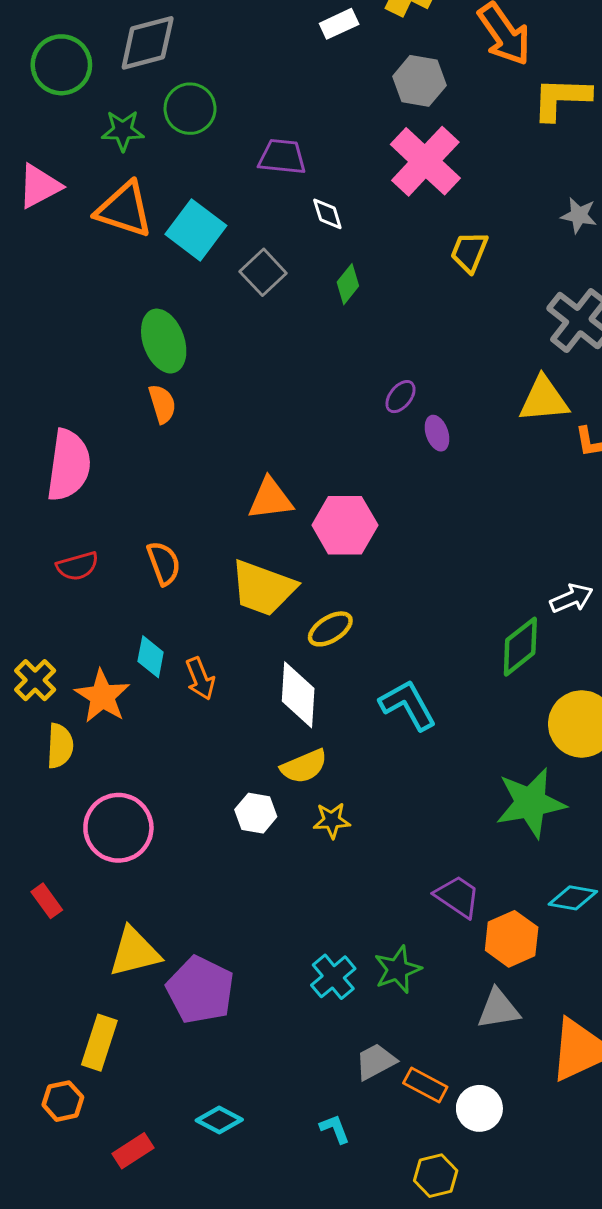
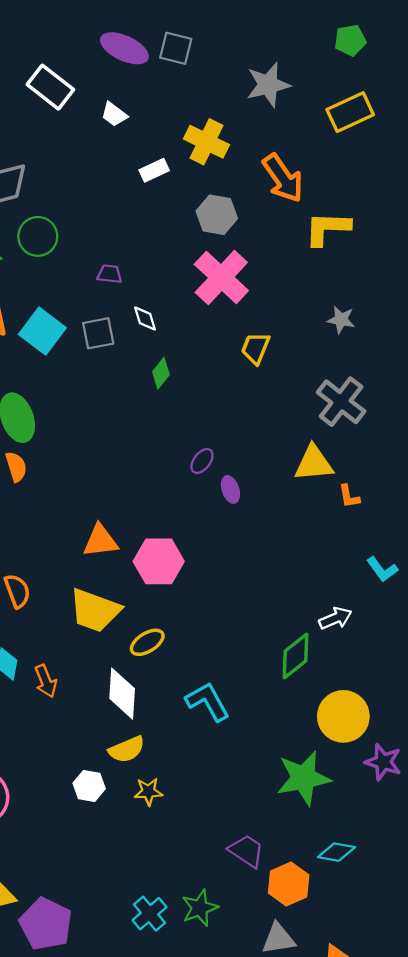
purple trapezoid: (282, 157) -> (110, 274), size x0.7
gray square: (263, 272) -> (98, 333), moved, turned 32

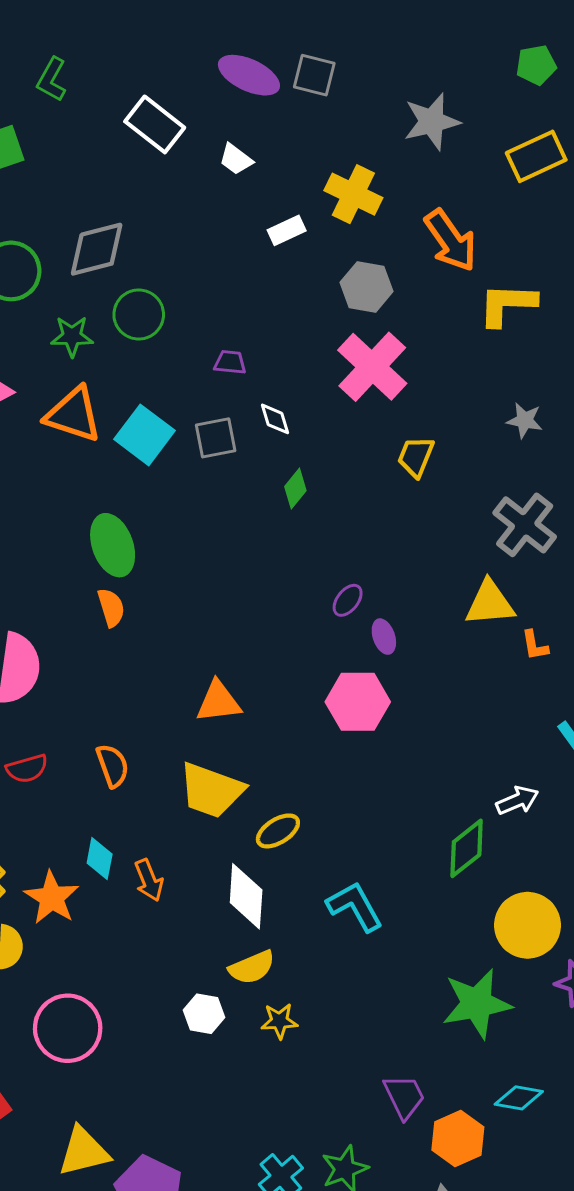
pink hexagon: (159, 561) -> (358, 702), moved
purple trapezoid: (246, 851) -> (404, 1096), turned 30

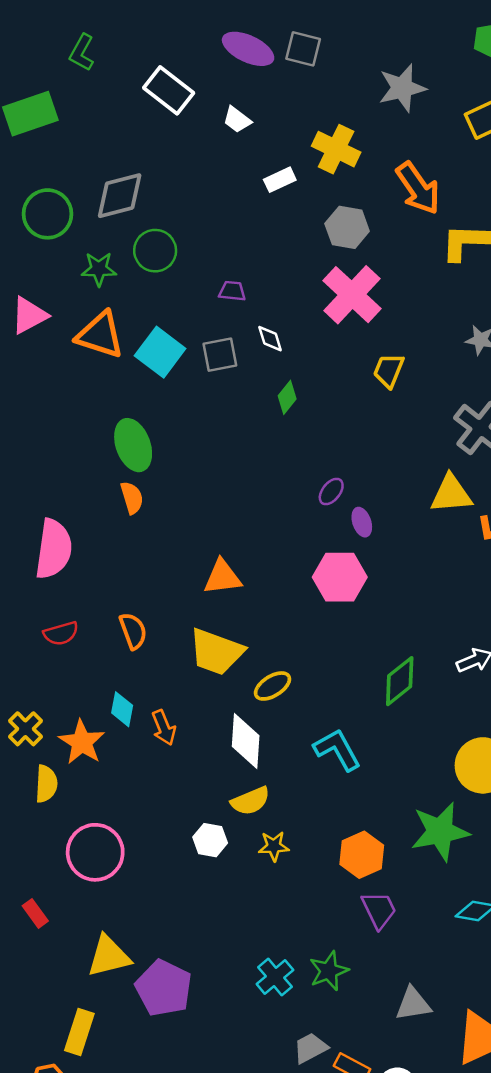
green diamond: (467, 848) -> (400, 681), moved
orange hexagon: (458, 1138) -> (362, 855), moved

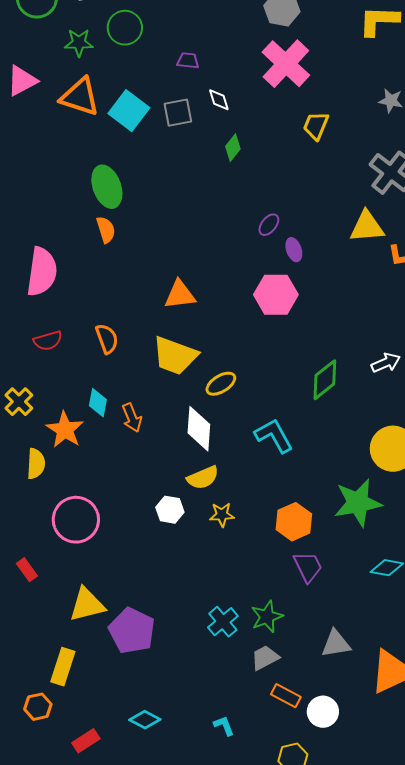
yellow cross: (25, 729) -> (19, 402), moved
gray trapezoid: (310, 1048) -> (265, 658), moved

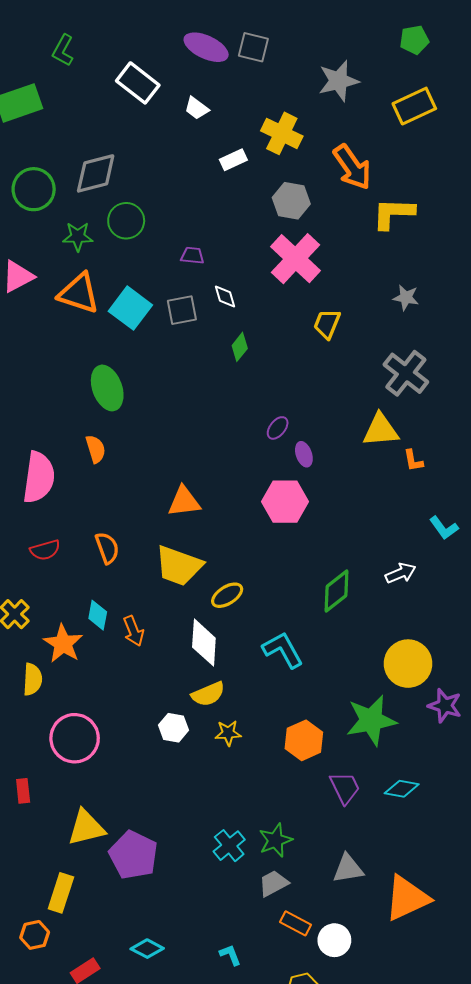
orange semicircle: (106, 230) -> (96, 449), moved
purple trapezoid: (308, 567) -> (345, 788), moved
red rectangle: (27, 570) -> (23, 791), turned 30

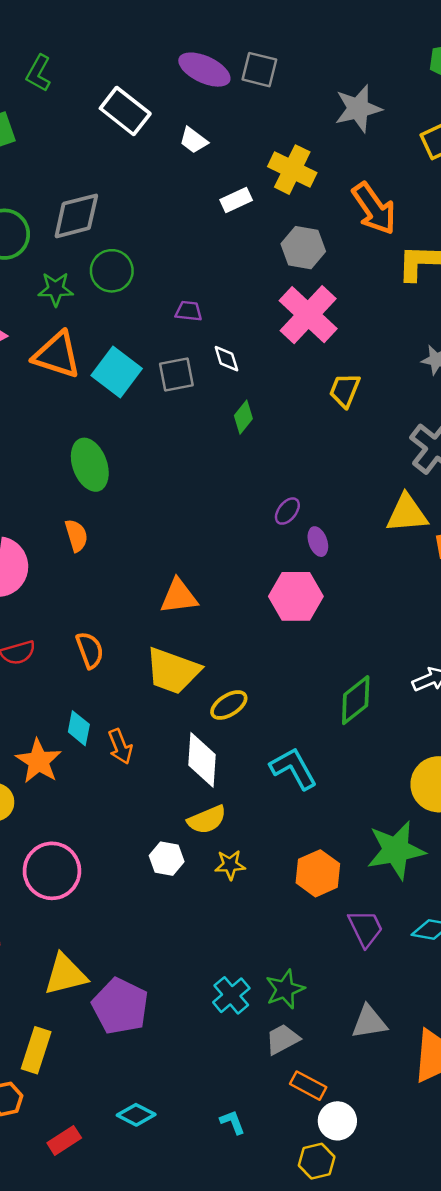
white circle: (334, 940) -> (337, 1121), moved

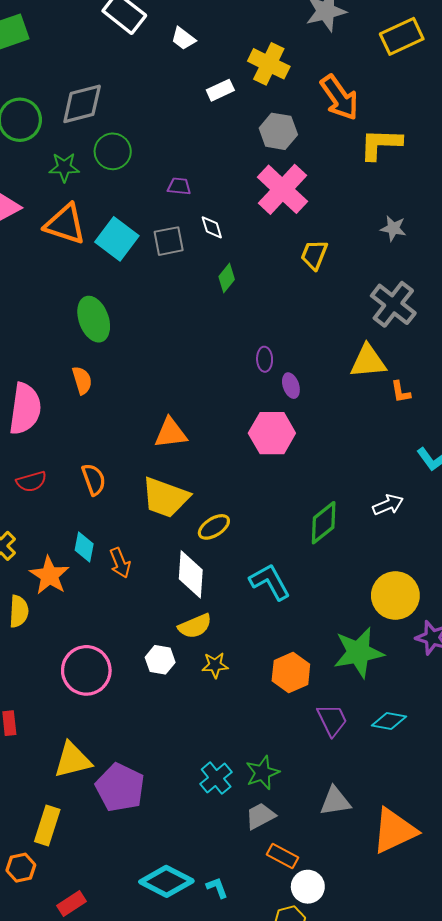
purple ellipse: (287, 511) -> (265, 359), turned -40
pink circle: (52, 871) -> (86, 670), moved
cyan diamond: (136, 1115) -> (166, 881), moved, size x1.6

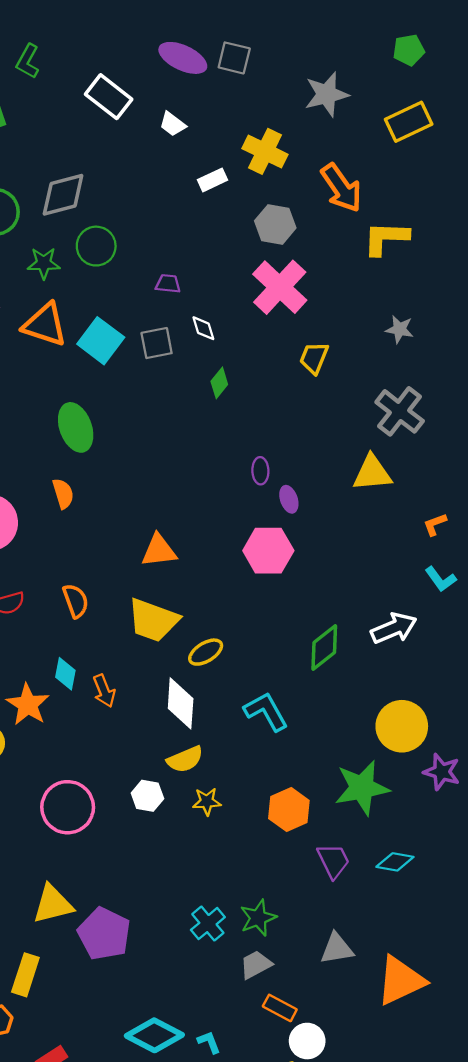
orange L-shape: (401, 392) -> (435, 524), moved, turned 80
white arrow: (388, 505) -> (394, 628), size x1.4

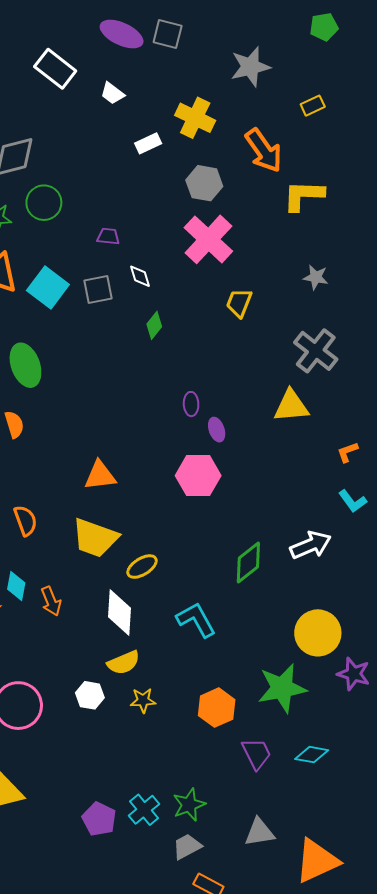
yellow rectangle: (409, 122) -> (313, 106), moved, size x0.6
purple pentagon: (104, 934) -> (99, 819), moved, size x0.7

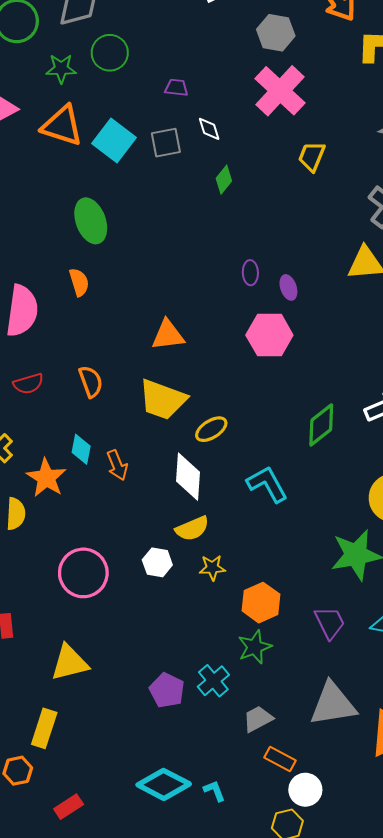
purple ellipse: (191, 404) -> (250, 273), moved
orange hexagon: (217, 708) -> (261, 603), moved
green star: (189, 805) -> (255, 647), moved
gray triangle: (260, 832) -> (333, 704), size x1.5

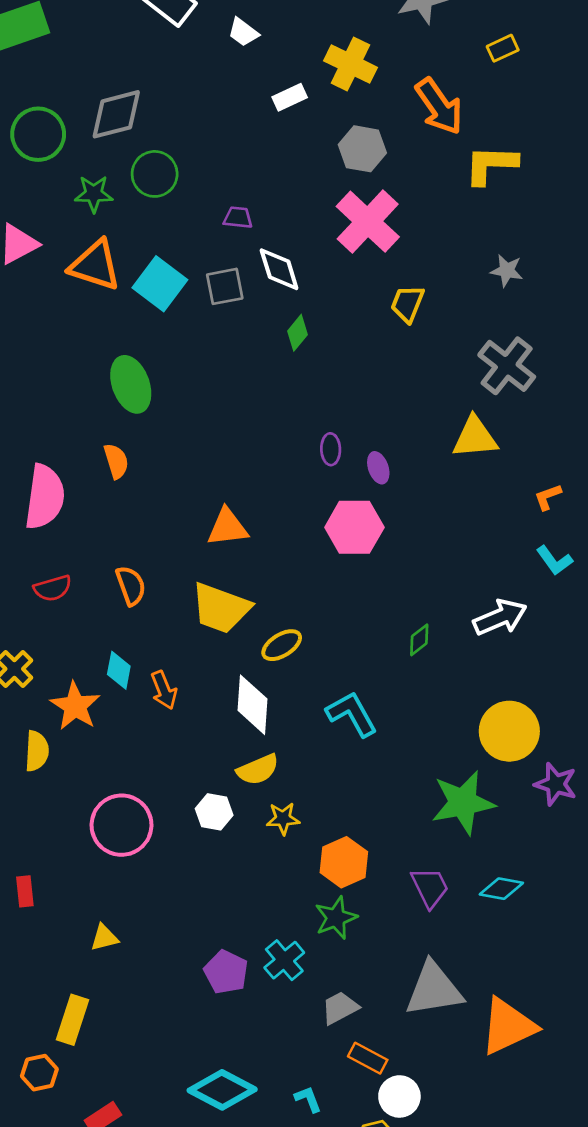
white diamond: (209, 129) -> (279, 269), size x1.5
green diamond: (321, 425) -> (419, 640), size x0.6
yellow triangle: (70, 663) -> (104, 938), size x0.6
cyan L-shape: (214, 791) -> (308, 1099), moved

